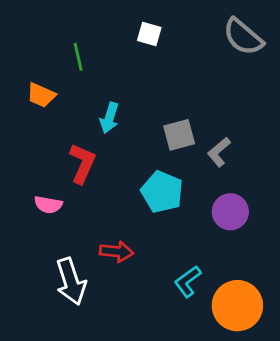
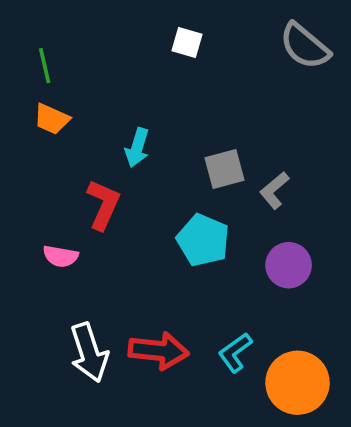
green line: (78, 57) -> (45, 66), moved
red arrow: (117, 252) -> (159, 351), moved, size x1.4

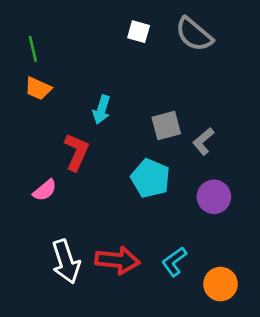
gray semicircle: (305, 46) -> (194, 34), moved
pink semicircle: (61, 256) -> (45, 190), turned -50
orange circle: (298, 383) -> (220, 284), size x0.7

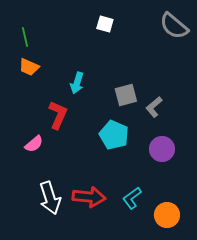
gray semicircle: (194, 34) -> (174, 26), moved

